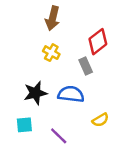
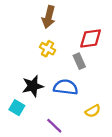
red diamond: (98, 42) -> (91, 38), turned 30
cyan square: (24, 125) -> (17, 108), moved, turned 35

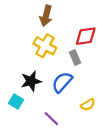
yellow cross: (48, 49) -> (45, 46), size x1.5
blue semicircle: (66, 87) -> (62, 82), turned -55

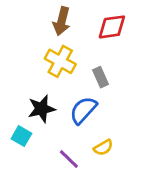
red diamond: (86, 36) -> (112, 27), moved
yellow semicircle: (88, 105) -> (103, 148), moved

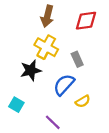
black star: (42, 109) -> (31, 70), moved
yellow semicircle: (103, 148) -> (83, 101), moved

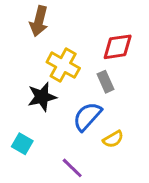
brown arrow: (47, 16) -> (39, 21), moved
red diamond: (86, 21) -> (118, 47), moved

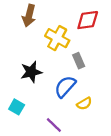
red diamond: (118, 47) -> (88, 20), moved
yellow cross: (63, 65) -> (57, 38), moved

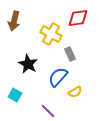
brown arrow: (29, 16) -> (14, 21), moved
black star: (31, 72) -> (28, 64), turned -30

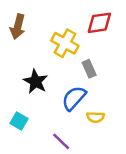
yellow semicircle: (75, 92) -> (96, 117), turned 32

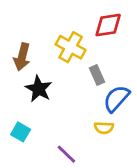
brown arrow: (18, 27) -> (22, 57), moved
blue semicircle: (74, 98) -> (116, 99), moved

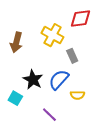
black star: (39, 89) -> (33, 80), moved
blue semicircle: (116, 99) -> (59, 80), moved

